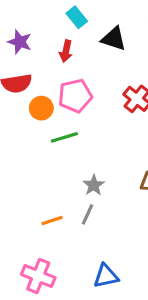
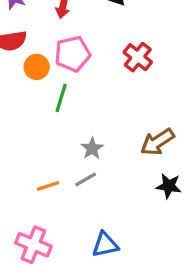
green line: (64, 137) -> (61, 98), turned -56
gray line: (88, 214) -> (86, 179), turned 35

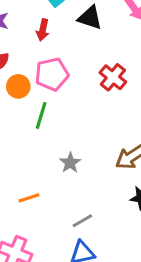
gray line: (86, 179) -> (82, 221), moved

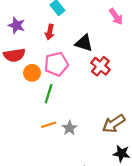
black triangle: (90, 18) -> (84, 43), moved
orange line: (29, 198) -> (49, 125), moved

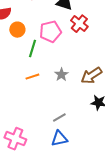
pink pentagon: (56, 64) -> (50, 32), moved
gray star: (70, 128) -> (61, 75), moved

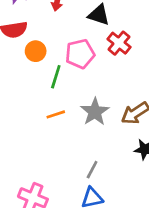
gray star: (61, 75) -> (95, 112), size x1.5
gray line: (59, 118) -> (92, 170), turned -32

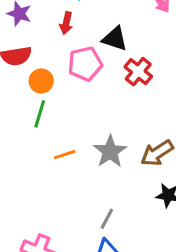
pink pentagon: (80, 54) -> (85, 64), moved
green line: (56, 77) -> (40, 114), moved

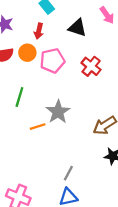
black triangle: (115, 39) -> (77, 28), moved
orange circle: (41, 81) -> (27, 53), moved
gray star: (110, 151) -> (58, 112), moved

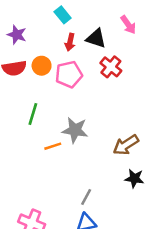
red arrow: (39, 31) -> (70, 42), moved
red cross: (91, 66) -> (111, 67), moved
gray star: (58, 112) -> (75, 130), turned -30

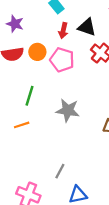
pink pentagon: (69, 74) -> (62, 60), turned 30
orange line: (53, 146) -> (22, 125), moved
gray line: (86, 197) -> (60, 171), moved

